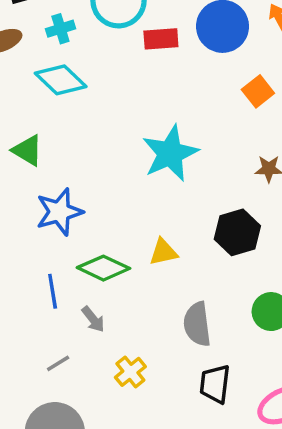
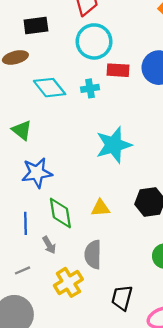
cyan cross: (60, 29) -> (90, 88), moved
green diamond: (104, 268) -> (60, 213), turned 48
gray semicircle: (197, 324) -> (93, 254), moved
yellow cross: (130, 372) -> (68, 282), size x1.4

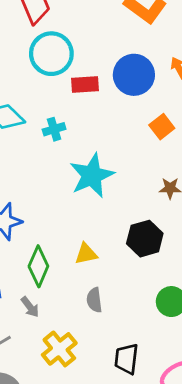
cyan cross: (90, 88) -> (54, 129), moved
green diamond: (60, 213) -> (38, 266), turned 40
gray semicircle: (93, 254) -> (94, 300), moved, size x0.7

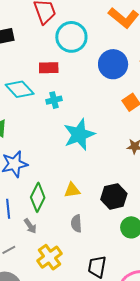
cyan circle: (51, 54) -> (71, 37), moved
red rectangle: (85, 85) -> (49, 68), moved
black hexagon: (145, 239) -> (114, 196), moved

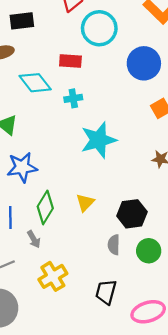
yellow triangle: (72, 190) -> (85, 203), turned -42
gray semicircle: (76, 223) -> (114, 245), moved

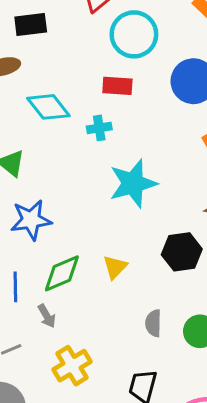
red rectangle: (70, 61) -> (117, 86), moved
green diamond: (45, 207) -> (62, 273), turned 36
black hexagon: (132, 214) -> (182, 252), moved

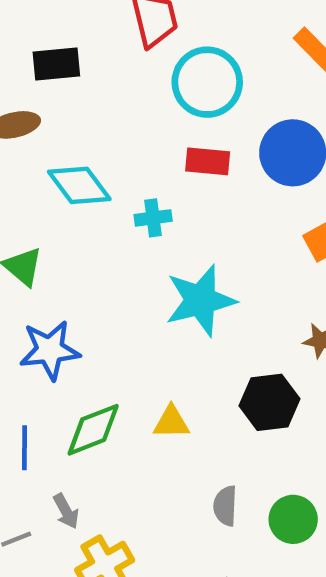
red rectangle: (117, 86) -> (208, 161), moved
yellow triangle: (115, 267) -> (171, 422), turned 44
gray arrow: (47, 316) -> (66, 511), moved

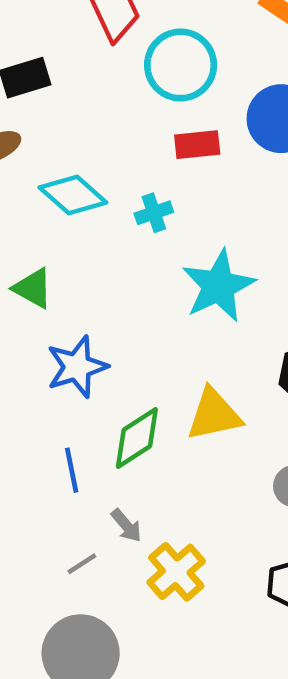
yellow triangle: (171, 422) -> (214, 415), size x1.5

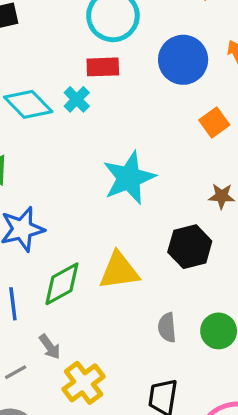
red rectangle: (197, 145) -> (103, 67), moved
cyan cross: (154, 213) -> (77, 99), moved, turned -30

